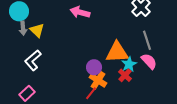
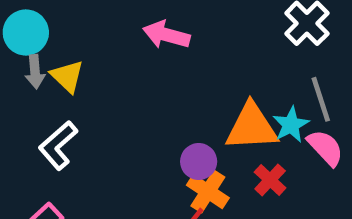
cyan star: (129, 64) -> (291, 125), moved

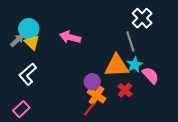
cyan circle: (26, 32) -> (29, 29), moved
pink arrow: (166, 35) -> (70, 37), moved
gray arrow: (35, 72) -> (17, 40), turned -128
gray line: (321, 99) -> (130, 41), moved

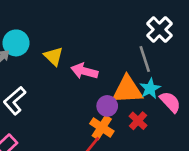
pink arrow: (70, 37) -> (84, 71), moved
yellow triangle: (32, 42) -> (54, 56), moved
purple circle: (92, 82) -> (107, 106), moved

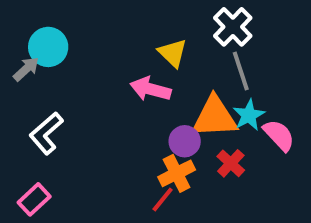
white cross: (159, 30) -> (233, 27), moved
yellow triangle: (54, 56) -> (173, 53), moved
orange cross: (102, 127) -> (177, 173), turned 30

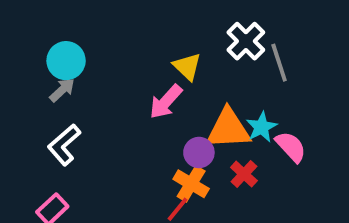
gray arrow: (26, 69) -> (62, 90), moved
gray line: (241, 71) -> (279, 63), moved
pink arrow: (151, 89) -> (166, 102), turned -63
orange cross: (177, 173) -> (191, 184), turned -32

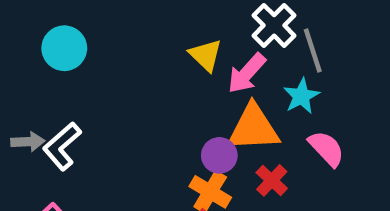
gray arrow: (62, 90) -> (28, 142), moved, turned 40
pink arrow: (166, 102) -> (247, 73), moved
cyan star: (261, 127) -> (301, 96), moved

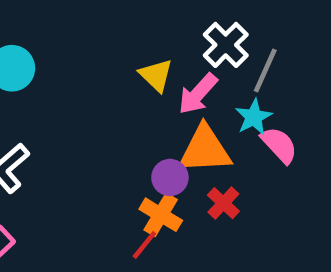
gray line: (313, 51) -> (265, 71), turned 42
pink semicircle: (326, 149) -> (279, 145), moved

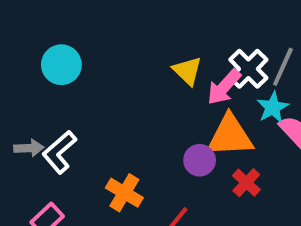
white cross: (226, 45) -> (248, 69), moved
orange cross: (161, 215) -> (124, 193), moved

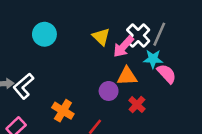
cyan circle: (61, 65) -> (44, 34), moved
cyan star: (273, 107) -> (153, 59), turned 30
orange triangle: (230, 136) -> (127, 76), size x0.7

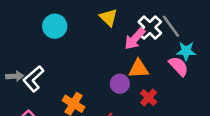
gray line: (159, 34) -> (171, 26), turned -60
yellow triangle: (101, 37) -> (109, 17), moved
cyan star: (153, 59) -> (186, 51), moved

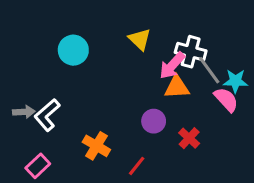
gray line: (171, 26) -> (209, 70), moved
white cross: (150, 27) -> (191, 52), turned -30
orange triangle: (139, 69) -> (177, 87), moved

